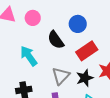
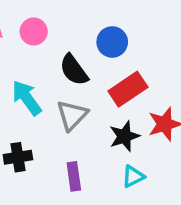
gray triangle: (61, 76) -> (72, 115), moved

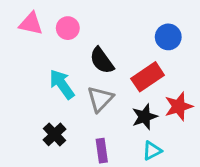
blue circle: (112, 42) -> (168, 37), moved
black cross: (18, 157) -> (54, 134), turned -35

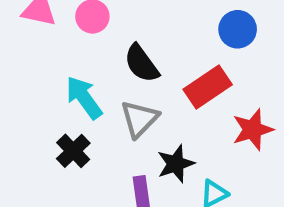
black star: (145, 117) -> (176, 164), moved
black cross: (54, 134) -> (73, 151), moved

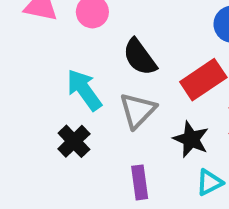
black star: (176, 164) -> (191, 139), moved, turned -30

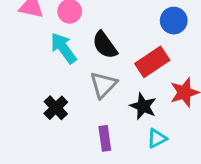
cyan arrow: (84, 90) -> (63, 48), moved

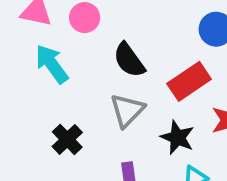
cyan arrow: (63, 48) -> (52, 64), moved

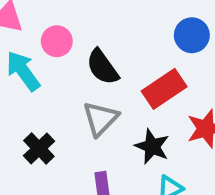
pink circle: (85, 18) -> (57, 41), moved

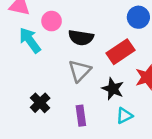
black semicircle: (102, 67) -> (81, 38), turned -45
black cross: (39, 148) -> (40, 103), moved

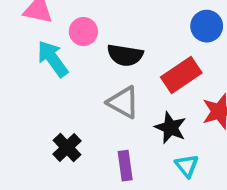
gray triangle: (80, 71) -> (123, 102), turned -45
cyan triangle: (124, 116) -> (187, 166), turned -42

